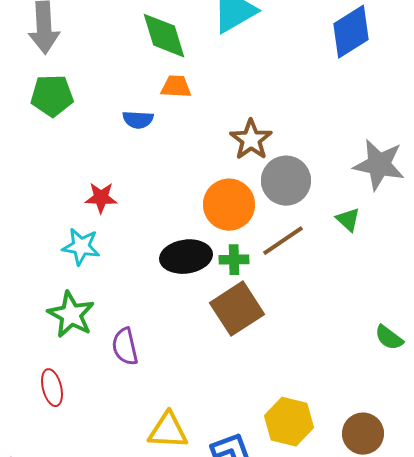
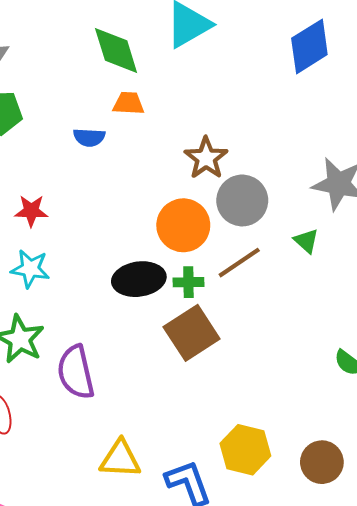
red star: (101, 198) -> (31, 211), moved
purple semicircle: (125, 347) -> (76, 372), size x1.4

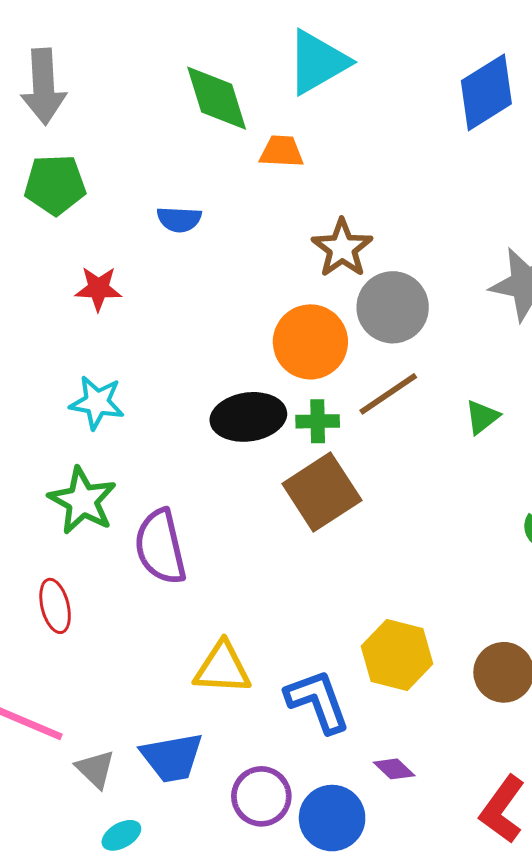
orange trapezoid: (128, 103) -> (282, 151), moved
red star: (31, 211) -> (98, 289), moved
green triangle: (306, 241) -> (482, 417), moved, turned 40

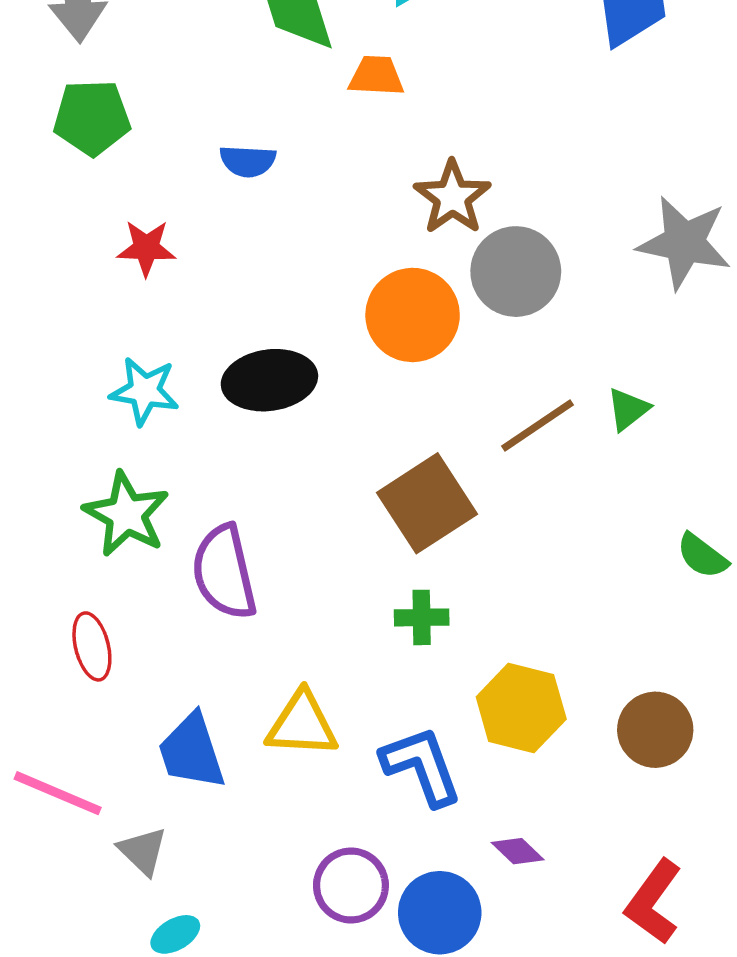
brown line: (388, 394) -> (538, 425), moved
black ellipse: (248, 417) -> (269, 380), moved
green cross: (318, 421) -> (422, 617), moved
blue trapezoid: (172, 757) -> (192, 751), moved, turned 82

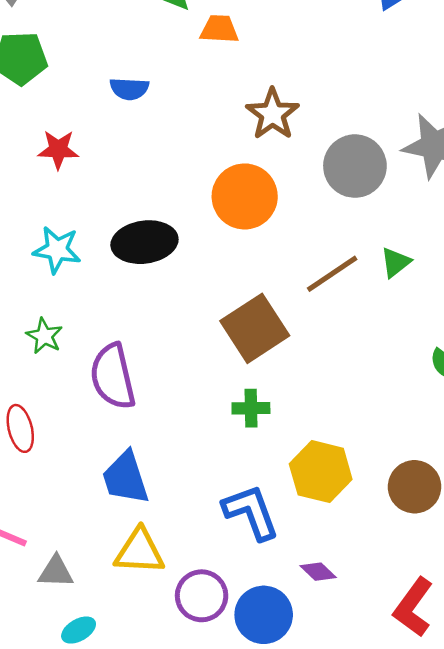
gray circle: (516, 272) -> (355, 166), moved
green star: (126, 514) -> (44, 336), size x0.6
yellow triangle: (302, 724) -> (139, 551), moved
blue trapezoid: (192, 751) -> (125, 478), moved
gray triangle: (143, 851) -> (56, 572), turned -42

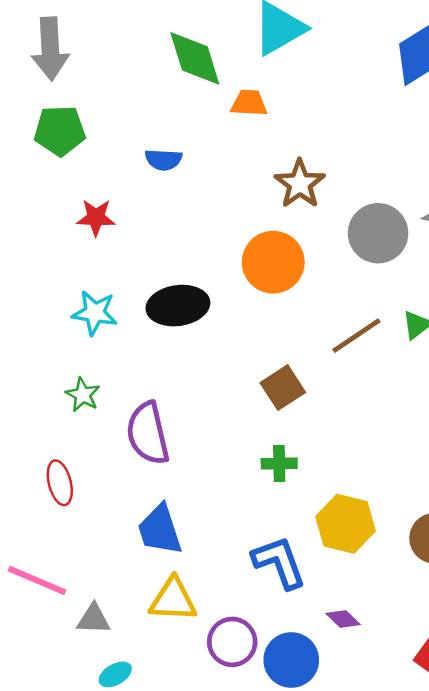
brown square: (255, 328) -> (283, 388), size x0.7

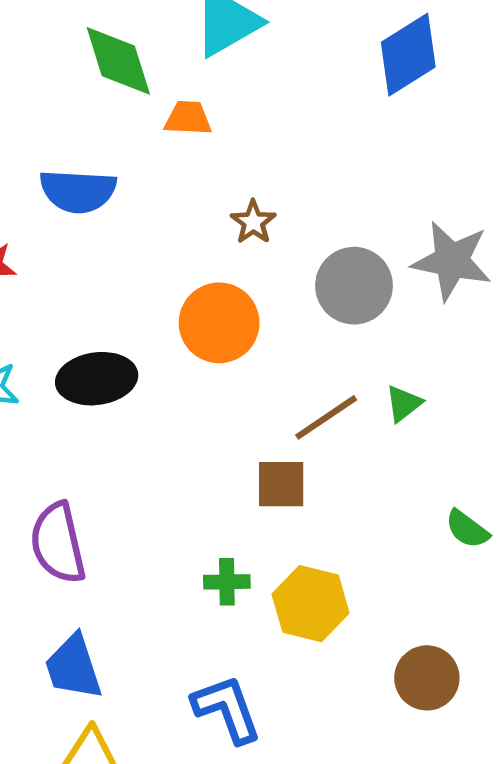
blue semicircle: (163, 160) -> (78, 191), size x1.6
brown star: (300, 184) -> (253, 222), size x0.7
brown square: (283, 388) -> (281, 484), moved, turned 33
yellow hexagon: (346, 524) -> (311, 604), moved

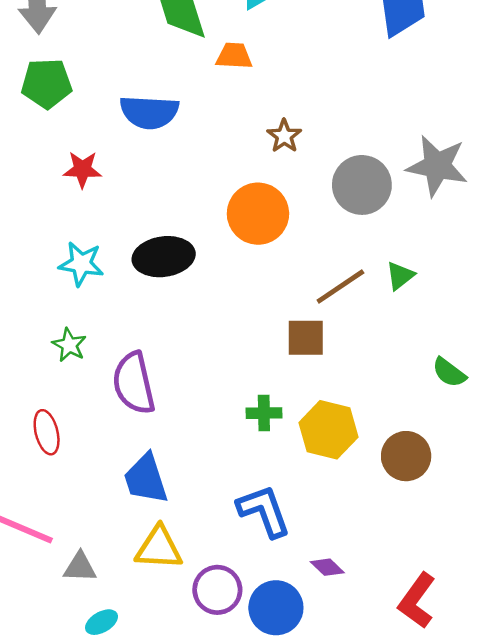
brown circle: (427, 678) -> (406, 456), moved

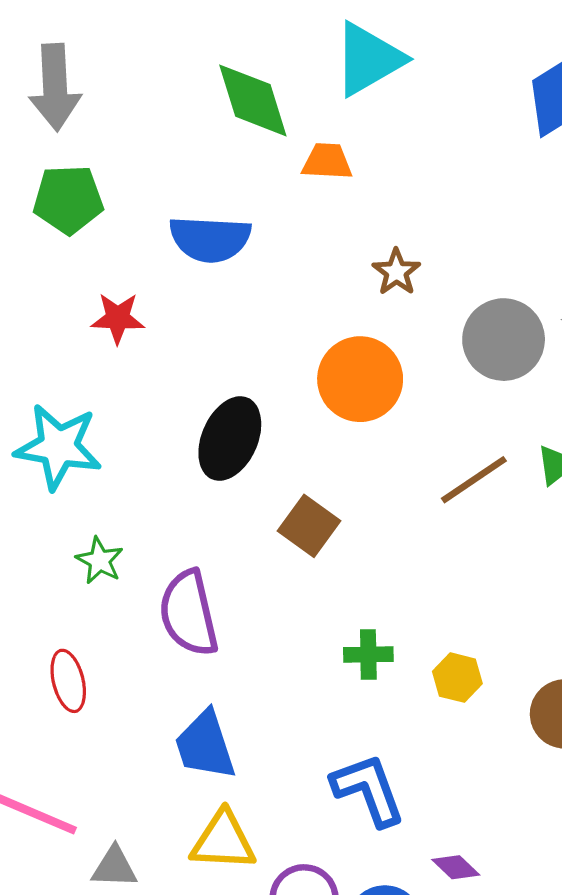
black ellipse: (164, 257) -> (230, 438), turned -58
cyan star: (81, 264) -> (58, 447), moved, size x1.4
brown square: (306, 338) -> (309, 526), moved, turned 36
yellow hexagon: (328, 430) -> (457, 678), size x0.6

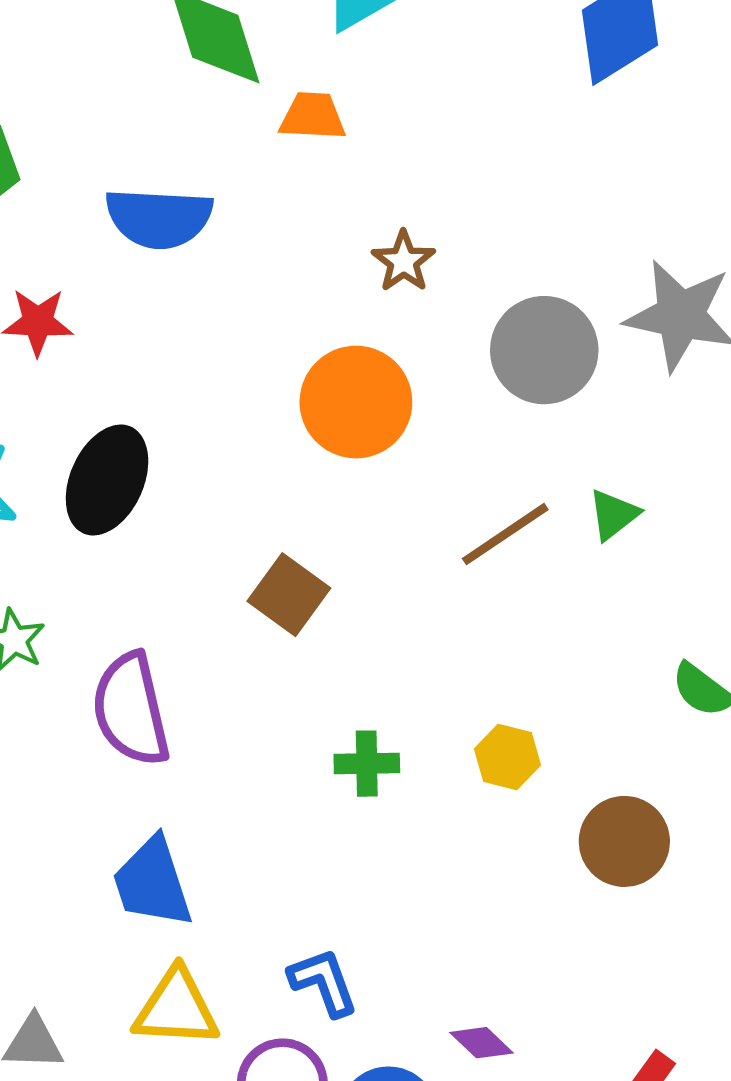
black ellipse: (230, 438) -> (107, 480), moved
yellow hexagon: (457, 678) -> (507, 757), moved
blue L-shape: (368, 790) -> (323, 982), moved, size x0.7

